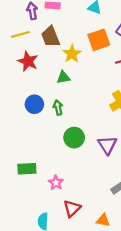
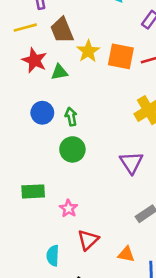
orange square: (99, 40) -> (121, 56), moved, turned 30
green triangle: (63, 77) -> (59, 72), moved
green circle: (74, 138) -> (72, 149), moved

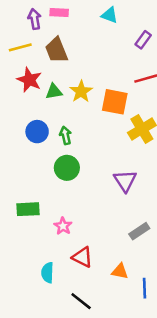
yellow star: (88, 51) -> (81, 91), moved
orange square: (121, 56) -> (115, 102), moved
red triangle: (88, 240) -> (82, 257), turned -50

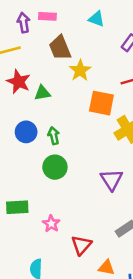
brown trapezoid: (57, 50) -> (60, 48), moved
yellow star: (81, 91) -> (80, 70), moved
red triangle: (82, 257) -> (81, 245), moved, turned 45

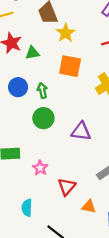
orange square: (101, 103) -> (70, 66), moved
purple triangle: (112, 180) -> (81, 131), moved, turned -50

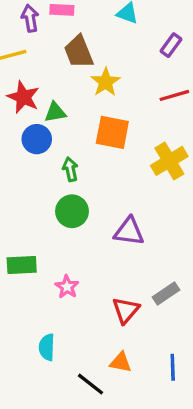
blue circle: (18, 87) -> (37, 139), moved
red triangle: (67, 187) -> (126, 310), moved
orange triangle: (89, 207) -> (121, 362), moved

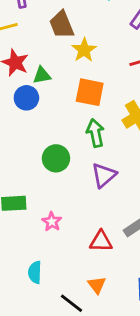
green arrow: (70, 169) -> (95, 133), moved, size x1.4
purple triangle: (129, 231) -> (104, 175), turned -48
red triangle: (126, 310) -> (101, 241), turned 50
orange triangle: (121, 362) -> (97, 285), turned 42

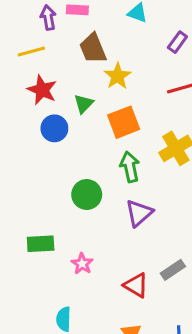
green triangle: (42, 75) -> (84, 104), moved, turned -36
orange square: (90, 92) -> (124, 122), turned -32
red triangle: (101, 241) -> (136, 285), turned 30

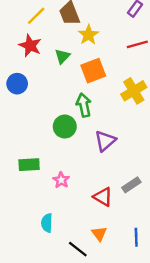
yellow line: (31, 51) -> (36, 16), moved, turned -30
blue circle: (54, 128) -> (17, 84), moved
green arrow: (130, 167) -> (84, 105), moved

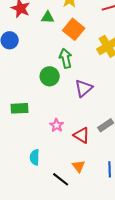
green triangle: (62, 56) -> (48, 17), turned 48
orange square: (93, 71) -> (74, 29), turned -30
pink star: (61, 180) -> (57, 125), moved

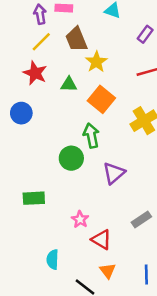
red triangle: (82, 135) -> (101, 239), moved

